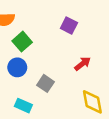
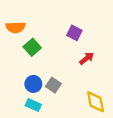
red arrow: (82, 64) -> (87, 58), moved
blue circle: (17, 67) -> (33, 84), moved

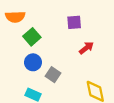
purple square: (74, 33) -> (74, 22), turned -32
blue circle: (33, 84) -> (33, 62), moved

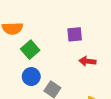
red arrow: (86, 48) -> (88, 61), turned -136

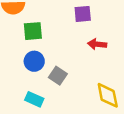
green square: (30, 50) -> (33, 31), turned 36

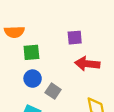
red arrow: (97, 44) -> (87, 64), size x1.5

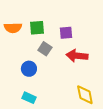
green square: (31, 52) -> (37, 28), moved
gray square: (53, 91) -> (45, 49), moved

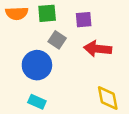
blue circle: (29, 69) -> (37, 65), size x1.5

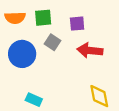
blue circle: (37, 65) -> (22, 54), moved

